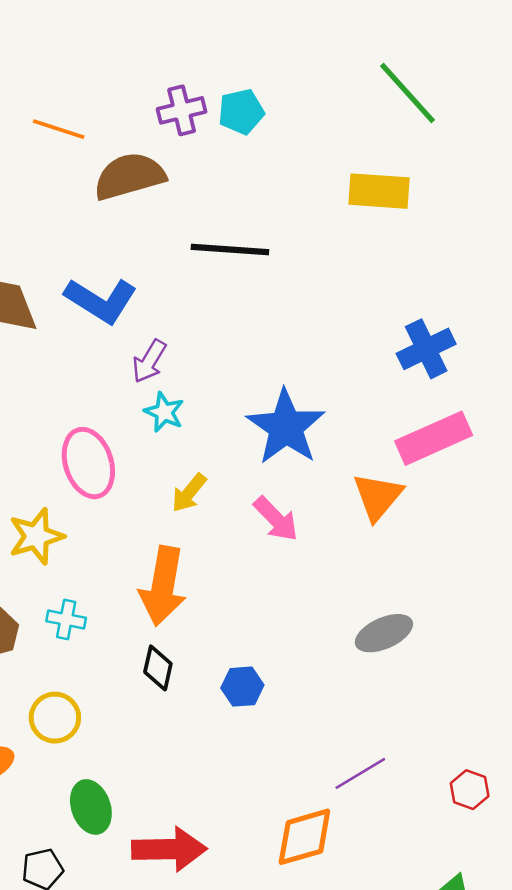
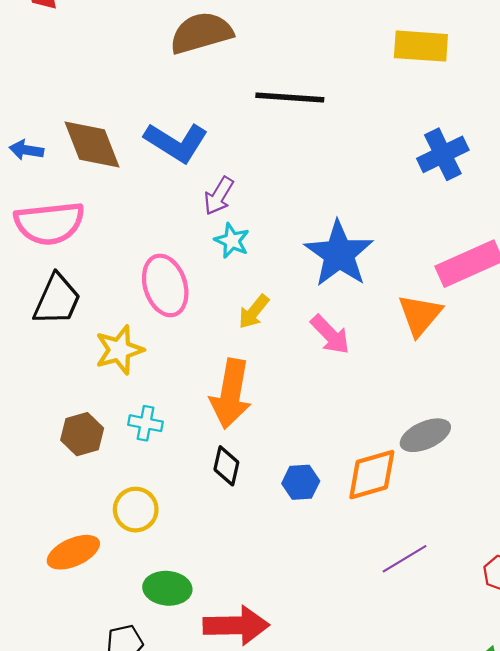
blue cross: (426, 349) -> (443, 154), moved
green ellipse: (91, 807) -> (167, 588), turned -66
orange diamond: (304, 837) -> (372, 475), moved

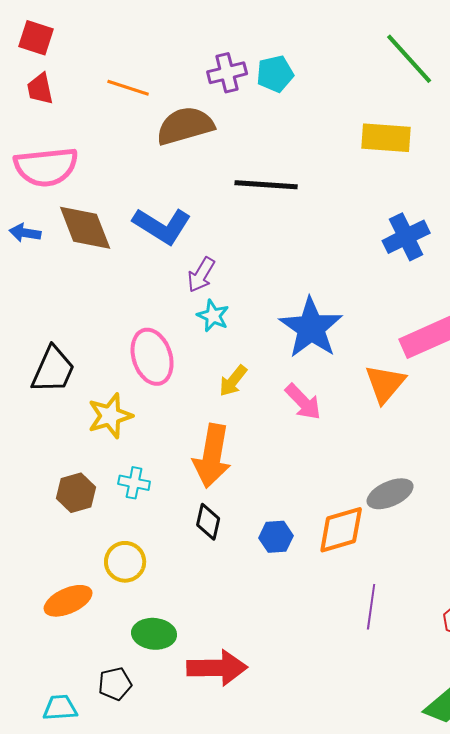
pink semicircle: (49, 223) -> (46, 167), moved
purple line: (405, 559) -> (371, 607), turned -51

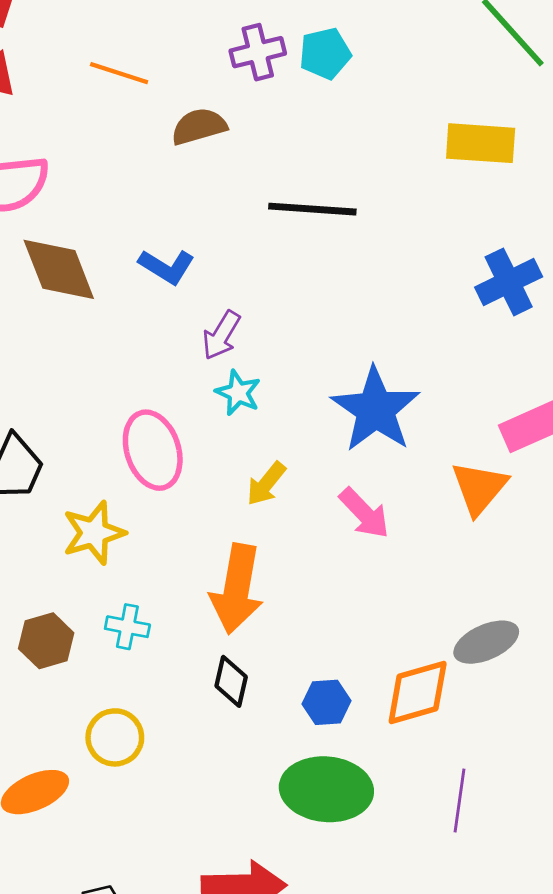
brown semicircle: (185, 126) -> (199, 126), size x0.7
blue L-shape: (162, 226) -> (167, 267), size x0.7
green ellipse: (154, 634) -> (326, 789), moved, size x1.5

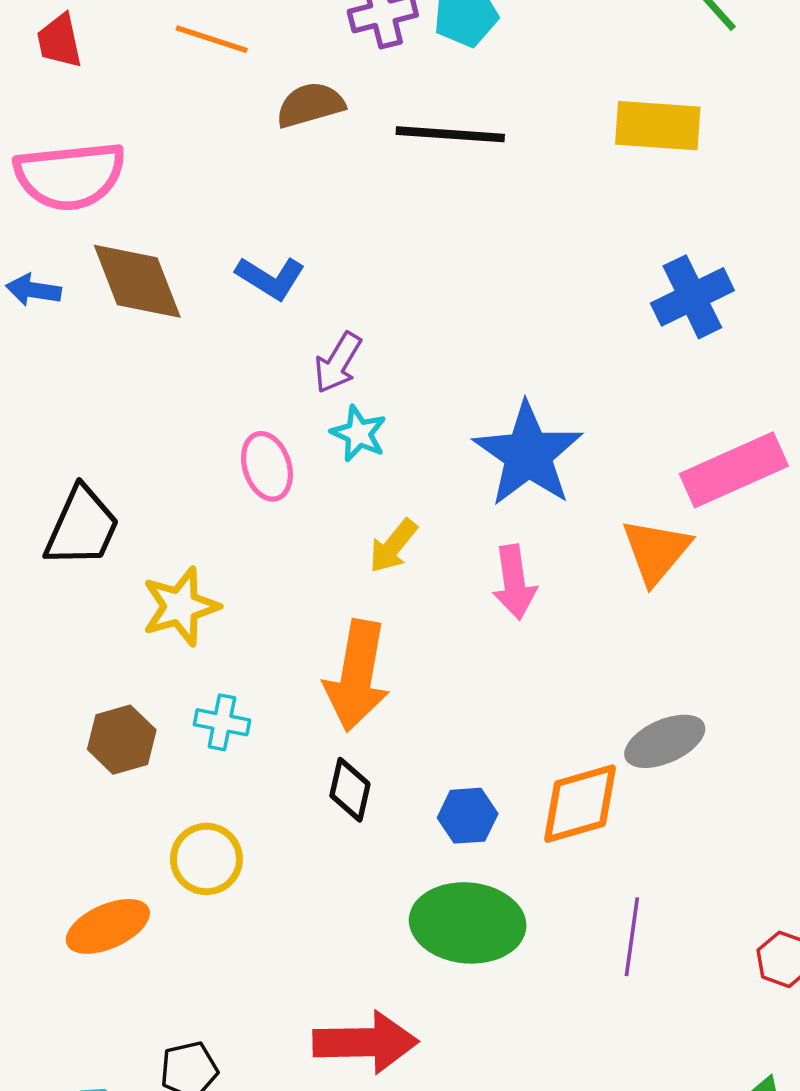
black line: (312, 209) -> (450, 134), moved
pink ellipse: (153, 450) -> (267, 466), moved, size x0.7
pink arrow: (364, 513) -> (514, 582), turned 36

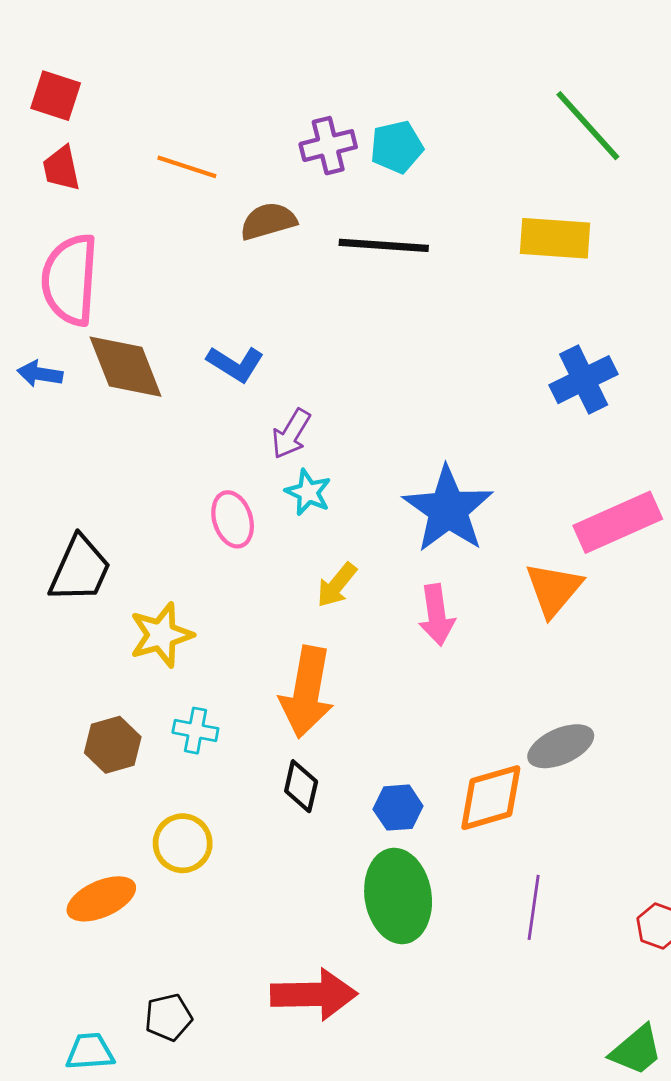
pink semicircle: (70, 176) -> (70, 280), turned 100
green ellipse: (468, 923) -> (398, 896), turned 76

